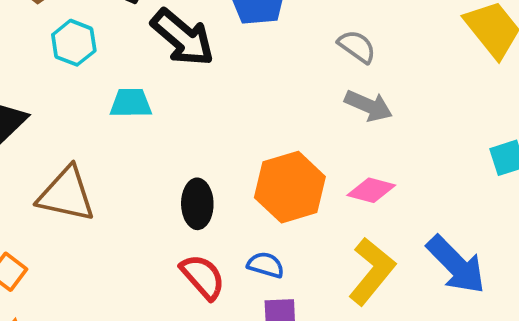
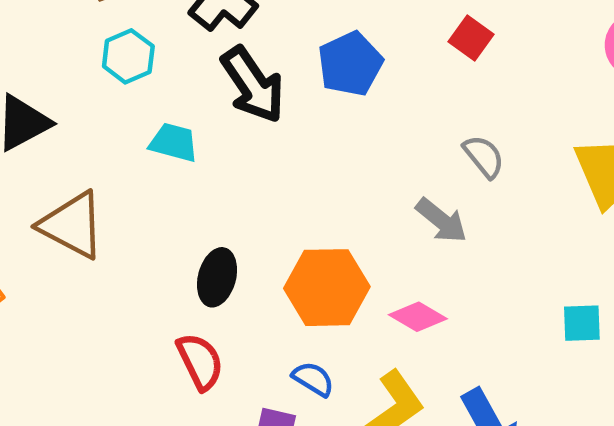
gray semicircle: (357, 47) -> (484, 156), moved
blue semicircle: (266, 265) -> (313, 379), moved

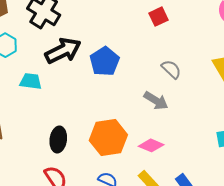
red square: (471, 38) -> (158, 17), turned 36
blue pentagon: (350, 64) -> (105, 61), moved
black arrow: (253, 85) -> (63, 51), turned -75

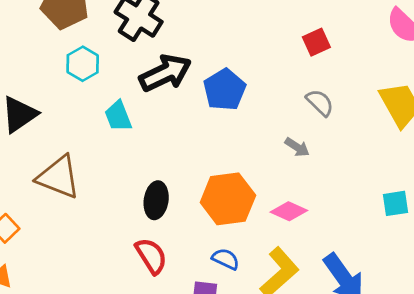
red square: (158, 17) -> (316, 42), moved
cyan trapezoid: (31, 81) -> (118, 116), turned -120
gray arrow: (156, 101) -> (297, 147), size x0.7

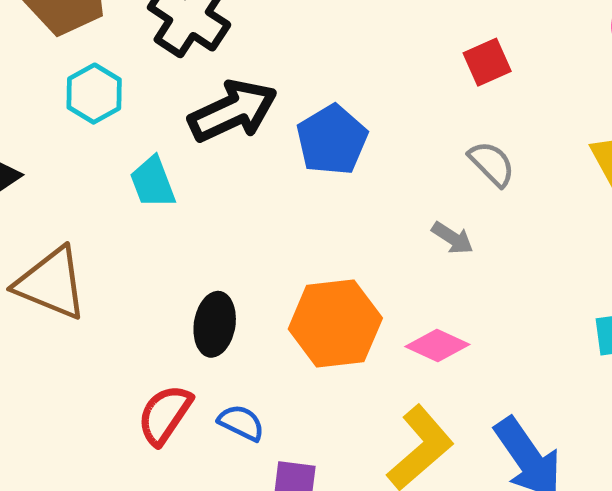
red semicircle: (151, 256) -> (165, 415), moved, turned -114
blue semicircle: (226, 259) -> (241, 423), moved

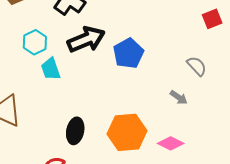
red square: (487, 62) -> (212, 19), moved
cyan hexagon: (94, 94) -> (35, 42), moved

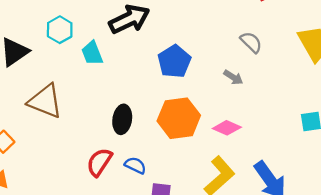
cyan hexagon: (35, 42) -> (60, 30), moved
blue pentagon: (128, 53) -> (174, 61), moved

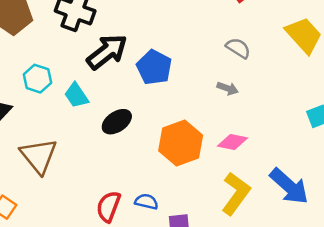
blue pentagon: (174, 61) -> (154, 67), moved
brown triangle: (45, 101) -> (39, 156), turned 42
black ellipse: (122, 119) -> (117, 122), moved, turned 60

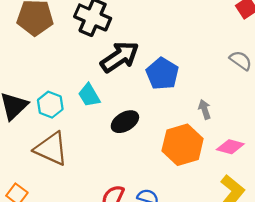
cyan hexagon: (37, 79) -> (50, 105), moved
gray arrow: (228, 88) -> (205, 109), moved, turned -132
brown triangle: (39, 156) -> (51, 149), turned -30

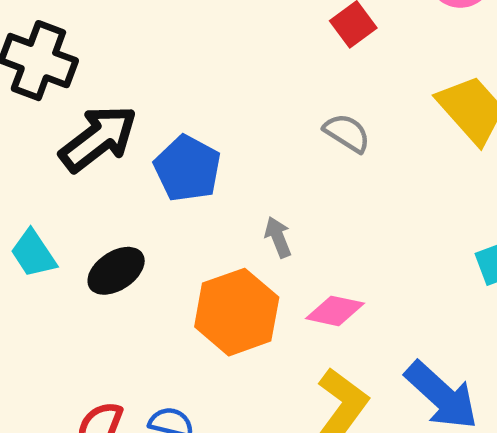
cyan trapezoid: (89, 95) -> (33, 254), moved

